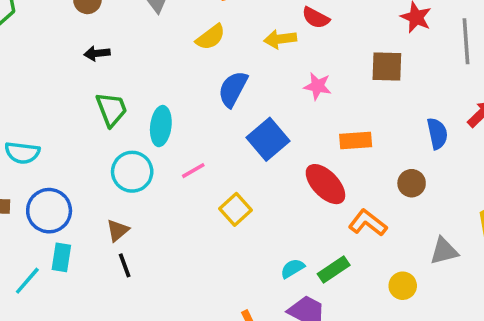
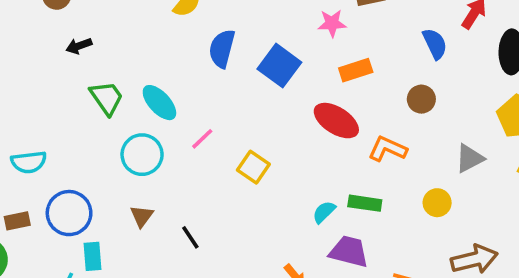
pink star: (318, 86) -> (332, 23), moved
cyan ellipse: (161, 126) -> (159, 103), turned -36
blue square: (268, 139) -> (279, 66), moved
black line: (125, 265) -> (190, 237), moved
green rectangle: (334, 270) -> (365, 203), turned 56

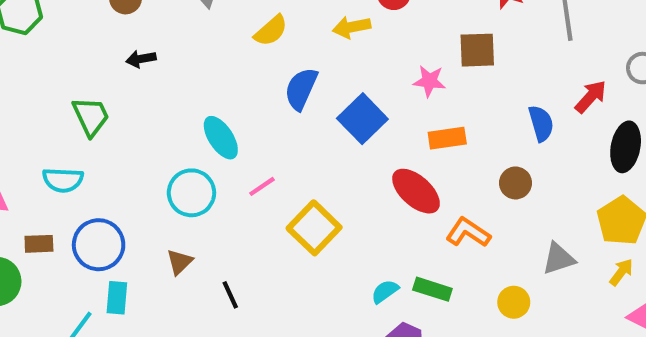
green trapezoid: (107, 98) -> (91, 116), moved
yellow square: (253, 167) -> (314, 228), size x1.4

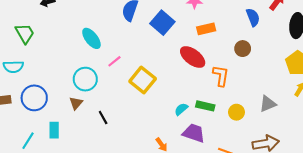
cyan circle: (191, 193) -> (85, 79), moved
orange L-shape: (468, 233) -> (221, 76), turned 70
gray triangle: (559, 259) -> (268, 104), moved
cyan rectangle: (117, 298) -> (54, 130), moved
yellow circle: (514, 302) -> (236, 112), moved

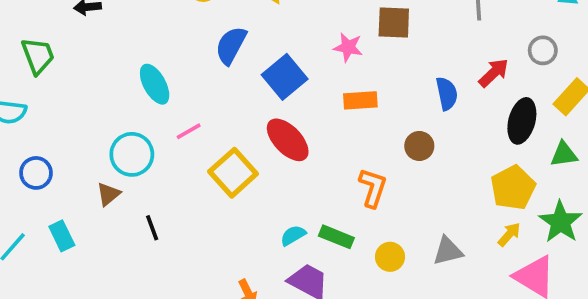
red ellipse: (193, 57) -> (288, 140), moved
blue circle: (34, 98) -> (36, 173), size x0.7
cyan rectangle: (54, 130) -> (62, 236), turned -35

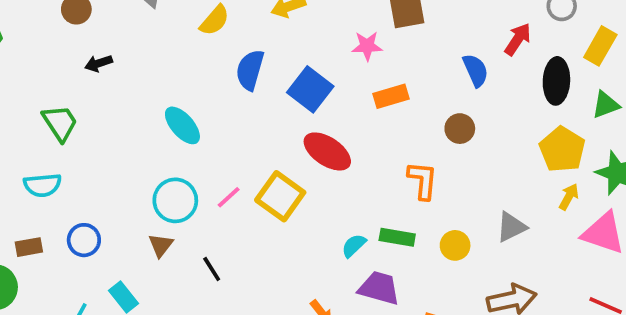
pink line: (189, 131) -> (229, 197), moved

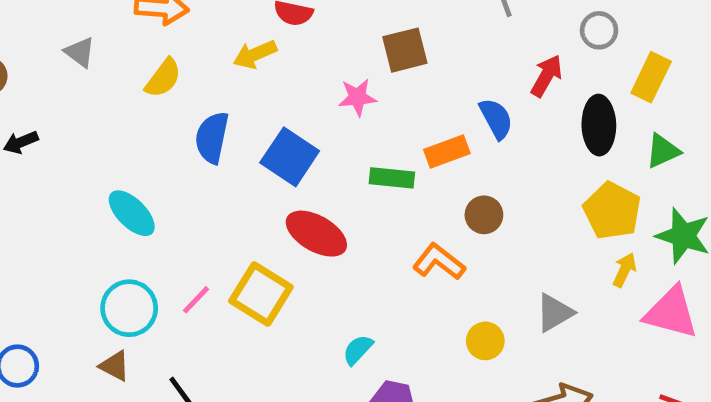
orange rectangle: (391, 96) -> (447, 152), moved
brown circle: (460, 129) -> (484, 215), moved
orange L-shape: (423, 180) -> (439, 262), turned -54
green rectangle: (397, 237) -> (392, 178), moved
brown triangle: (161, 245) -> (115, 366), turned -36

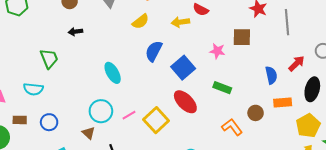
orange rectangle: (447, 152) -> (283, 102), moved

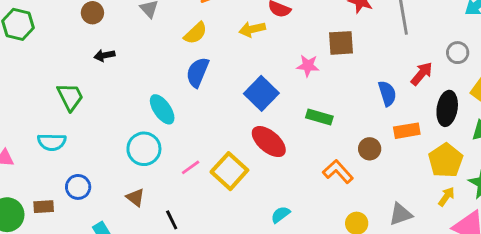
blue semicircle: (154, 51) -> (198, 72), moved
cyan circle: (101, 111) -> (144, 149), moved
brown rectangle: (20, 120) -> (44, 207), moved

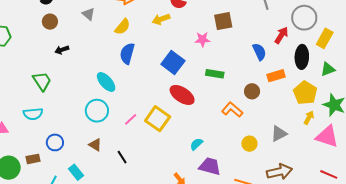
gray circle: (458, 53) -> (304, 18), size x1.6

